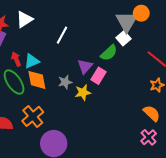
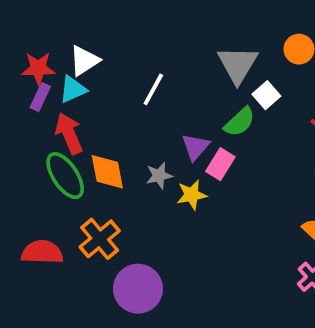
gray triangle: (127, 22) -> (238, 64), moved
red arrow: (16, 59) -> (69, 133), size x1.5
cyan triangle: (32, 61) -> (73, 89), moved

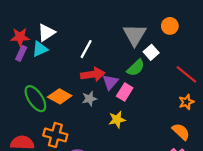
red arrow: (69, 133) -> (93, 74), moved, turned 105
orange diamond: (107, 172) -> (60, 96), turned -50
yellow star: (192, 195) -> (117, 120), moved
orange cross: (100, 239) -> (55, 135), turned -35

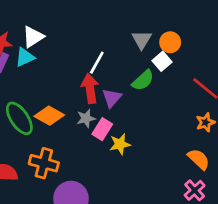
orange circle: (170, 26) -> (170, 42), moved
gray triangle: (135, 35) -> (142, 40), size x0.7
white line: (86, 49) -> (97, 63), moved
red arrow: (93, 74) -> (90, 88), turned -90
pink rectangle: (125, 92) -> (102, 129), moved

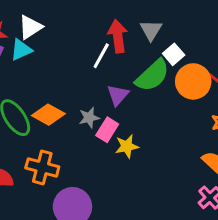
orange circle: (170, 42) -> (193, 81), moved, size x1.5
green semicircle: (143, 80) -> (152, 75), size x1.4
red arrow: (90, 88) -> (118, 36), moved

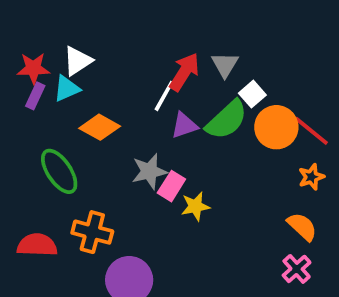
red arrow: (118, 36) -> (184, 72), turned 40
purple triangle: (118, 95) -> (184, 125), moved, turned 30
orange diamond: (48, 115) -> (100, 127), moved
gray star: (89, 118) -> (149, 171), size x1.4

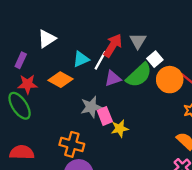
red star: (33, 68) -> (28, 84), moved
cyan triangle: (67, 89) -> (81, 59), moved
green ellipse: (59, 171) -> (20, 106), moved
pink rectangle: (171, 186) -> (105, 116), turned -54
orange cross: (92, 232) -> (72, 144), moved

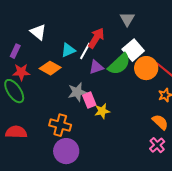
white triangle: (47, 39) -> (38, 32), turned -48
gray triangle: (138, 41) -> (127, 19), moved
white square: (155, 59) -> (133, 50), size x1.5

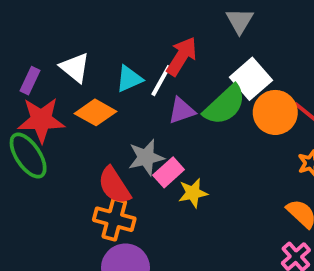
white triangle: (38, 32) -> (75, 68), moved
red star: (21, 72) -> (41, 120), size x1.4
pink rectangle: (89, 100) -> (169, 172), turned 70
red semicircle: (16, 132) -> (114, 185), moved, turned -125

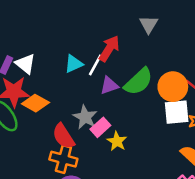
white triangle: (75, 68) -> (25, 64), moved
white square: (251, 79) -> (177, 112), moved, turned 36
orange diamond: (96, 112) -> (35, 103), moved
gray star: (146, 157) -> (85, 117), turned -30
yellow star: (193, 193) -> (117, 141), turned -30

